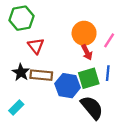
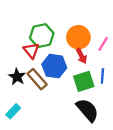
green hexagon: (22, 18) -> (42, 36), moved
brown rectangle: (41, 75) -> (37, 79), turned 45
blue hexagon: (68, 86) -> (54, 66), moved

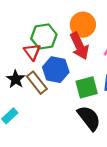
orange circle: (78, 37) -> (83, 25), moved
red arrow: (82, 56) -> (79, 46), moved, size x1.6

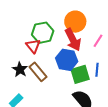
blue hexagon: (56, 70) -> (67, 60), moved

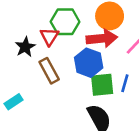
red arrow: (73, 40) -> (102, 38), turned -80
black star: (20, 69) -> (25, 47), moved

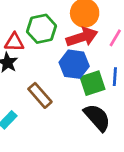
red triangle: (49, 36) -> (14, 42), moved, turned -48
brown rectangle: (49, 71) -> (40, 95), moved

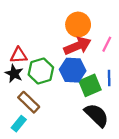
green hexagon: (42, 29) -> (41, 71), moved
brown rectangle: (40, 95) -> (29, 102), moved

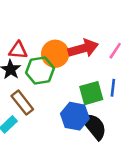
orange circle: (78, 25) -> (55, 54), moved
blue hexagon: (73, 70) -> (75, 116), moved

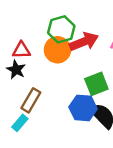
green hexagon: (40, 71) -> (61, 29), moved
brown rectangle: (22, 103) -> (31, 100), turned 75

